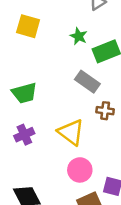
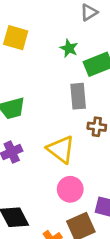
gray rectangle: (87, 82) -> (78, 96), turned 50

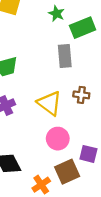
brown cross: (97, 127) -> (81, 95), moved

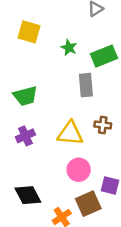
green star: (57, 14) -> (69, 48), moved
yellow triangle: (49, 103) -> (70, 133), turned -32

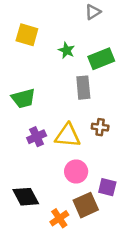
purple cross: (25, 136) -> (37, 137), moved

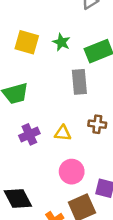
yellow square: (27, 35) -> (27, 42), moved
yellow triangle: (68, 136) -> (63, 133), size x0.6

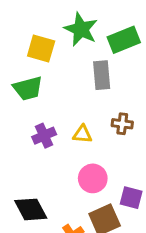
yellow square: (27, 42) -> (41, 49), moved
green star: (61, 42) -> (81, 29), size x1.6

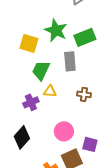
green trapezoid: (28, 88) -> (41, 70), moved, turned 130
yellow triangle: (82, 134) -> (50, 91), moved
black diamond: (31, 209) -> (22, 137), moved, turned 70

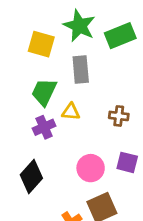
gray rectangle: (70, 61) -> (81, 69), moved
green trapezoid: (41, 70) -> (44, 92), moved
purple square: (90, 144) -> (127, 162), moved

